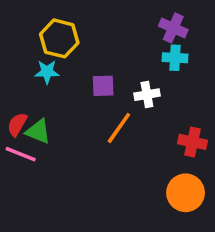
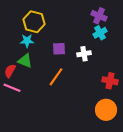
cyan cross: (175, 58) -> (100, 33), turned -32
orange line: (119, 128) -> (56, 77), moved
green triangle: (38, 131) -> (25, 61), moved

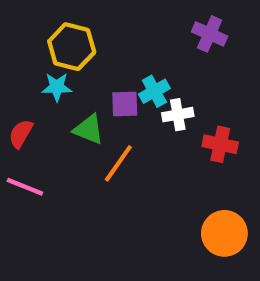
cyan cross: (100, 33) -> (154, 91), moved
green triangle: (25, 61) -> (89, 129), moved
red semicircle: (10, 71) -> (21, 134), moved
red cross: (110, 81) -> (220, 144), moved

